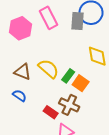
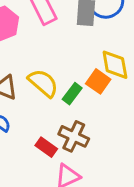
orange square: (81, 83) -> (98, 81), moved

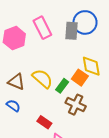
brown cross: (74, 136) -> (76, 105), moved

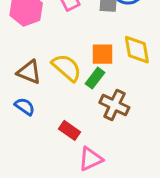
orange square: (80, 78) -> (102, 54), moved, turned -35

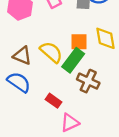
green rectangle: (95, 78) -> (73, 60), size x1.5
blue semicircle: (25, 106) -> (19, 82), size x1.5

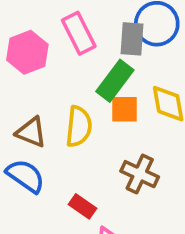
yellow semicircle: (51, 52) -> (79, 126), turned 55
green rectangle: (73, 60) -> (115, 81), moved

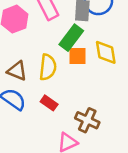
brown cross: (140, 174) -> (87, 120), moved
red rectangle: (83, 206) -> (49, 103), moved

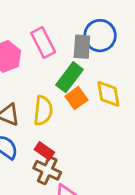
orange square: (77, 56) -> (76, 98), turned -36
brown cross: (87, 120) -> (47, 170), moved

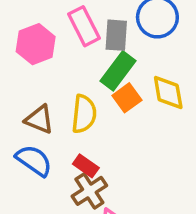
gray rectangle: (82, 47) -> (116, 35), moved
brown cross: (47, 170) -> (89, 191), turned 32

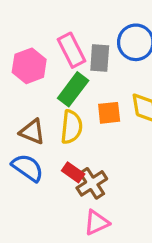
green rectangle: (118, 71) -> (73, 89), moved
orange square: (127, 98) -> (109, 113), turned 30
brown cross: (89, 191) -> (92, 183), moved

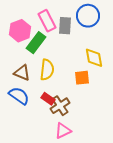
green rectangle: (73, 89) -> (36, 43), moved
orange square: (109, 113) -> (82, 78), moved

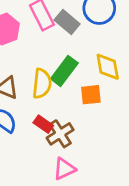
gray rectangle: (65, 26) -> (67, 22), turned -54
green rectangle: (36, 43) -> (64, 71), moved

